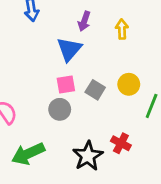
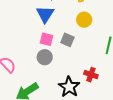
pink square: (66, 84) -> (46, 39), turned 32
yellow circle: (129, 84) -> (84, 20), moved

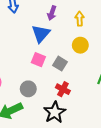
gray circle: (45, 57) -> (28, 89), moved
red cross: (91, 75) -> (63, 89), moved

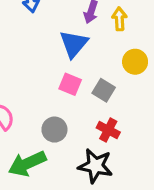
yellow arrow: (80, 19) -> (119, 19), moved
black star: (55, 112) -> (95, 166), turned -30

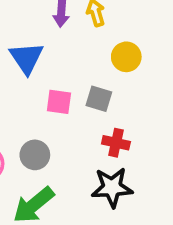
blue triangle: (74, 44) -> (26, 58), moved
gray circle: (54, 130) -> (35, 155), moved

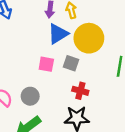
yellow circle: (126, 57) -> (89, 38), size x1.6
blue triangle: (26, 58) -> (58, 34), moved, turned 30

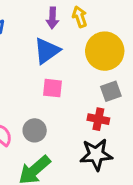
blue triangle: (58, 34) -> (47, 51), moved
gray square: (71, 63) -> (111, 91), moved, turned -35

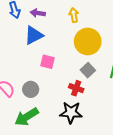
purple arrow: (52, 18) -> (38, 13), moved, turned 88
blue triangle: (47, 51) -> (34, 35), moved
gray square: (111, 91) -> (88, 70), turned -32

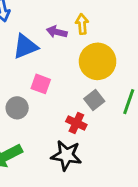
purple arrow: (38, 13) -> (57, 32), moved
gray circle: (31, 89) -> (17, 108), moved

